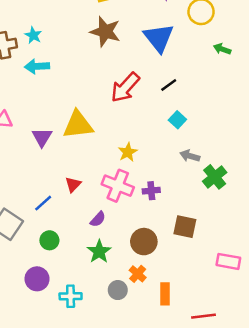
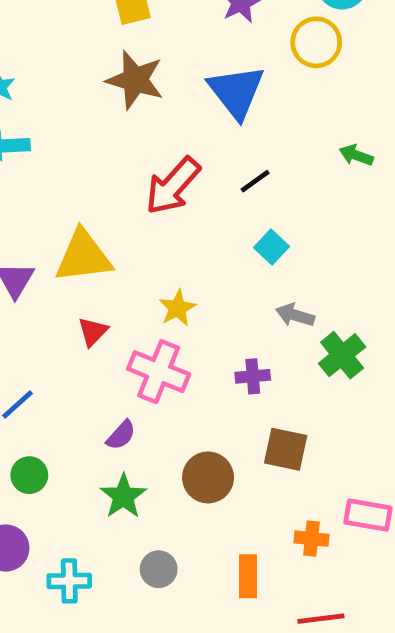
green arrow: (222, 49) -> (356, 155), moved
red triangle: (73, 184) -> (93, 332), moved
purple cross: (151, 191) -> (253, 376), moved
orange cross: (138, 274) -> (312, 539), moved, turned -35

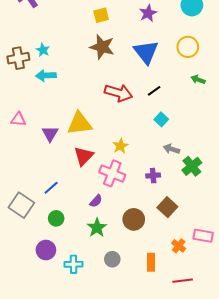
yellow circle: (316, 42) -> (188, 47), moved
red arrow: (173, 186) -> (118, 93), turned -116
red triangle: (93, 332) -> (84, 156), size x1.5
brown square: (286, 449) -> (167, 207), turned 30
orange cross: (312, 539) -> (179, 246), turned 32

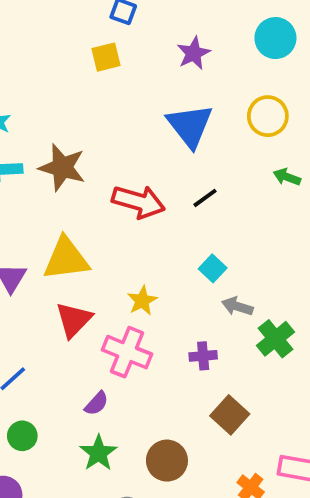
brown star: (102, 47) -> (62, 167), moved
cyan square: (161, 119) -> (213, 268), moved
brown circle: (134, 219) -> (167, 461), moved

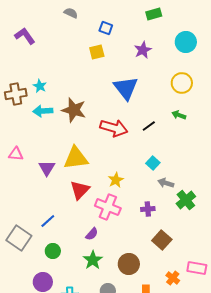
blue triangle: (190, 126) -> (126, 88), moved
green arrow: (287, 177) -> (179, 115), moved

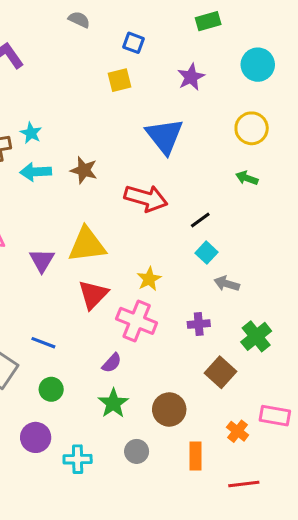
brown star: (74, 110) -> (84, 170), size x0.7
black line: (149, 126) -> (200, 220), moved
green cross: (186, 200) -> (256, 336), moved
blue line: (48, 221) -> (43, 343), turned 63

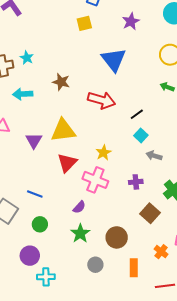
cyan arrow: (36, 172) -> (23, 94), moved
cyan cross: (78, 459) -> (46, 277), moved

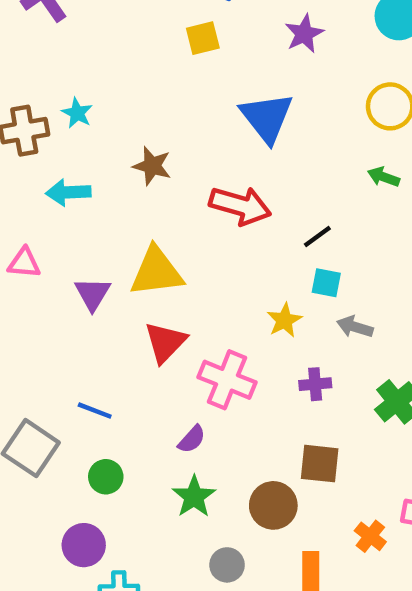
cyan square: (141, 135) -> (326, 283), turned -32
yellow star: (103, 153) -> (284, 320), moved
brown square: (150, 213) -> (320, 464), moved, turned -36

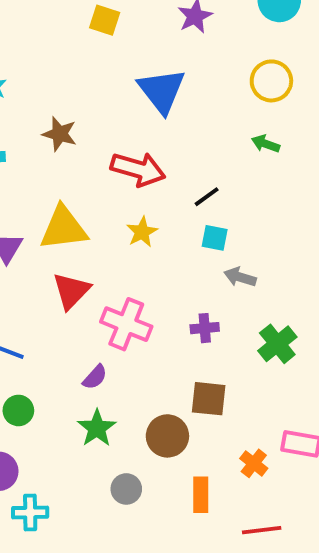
yellow square: (203, 38) -> (105, 20), turned 32
yellow star: (284, 320) -> (142, 232), moved

